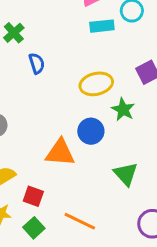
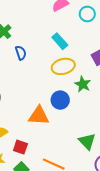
cyan rectangle: (102, 26) -> (60, 41), moved, turned 56
green triangle: (126, 174) -> (87, 141), moved

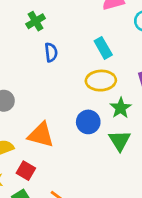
orange triangle: (39, 116) -> (41, 135), moved
green triangle: (87, 141) -> (120, 141), moved

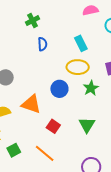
blue circle: (88, 122) -> (59, 89), moved
green triangle: (120, 141) -> (87, 125), moved
red square: (26, 171) -> (53, 126), moved

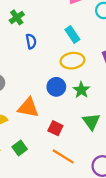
green star: (91, 88) -> (81, 90), moved
green square: (14, 150) -> (20, 148), moved
orange line: (45, 153) -> (63, 156), moved

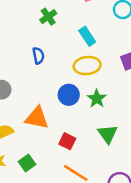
green cross: (17, 17) -> (48, 17), moved
blue semicircle: (31, 41) -> (38, 56), moved

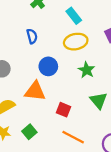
blue circle: (69, 95) -> (48, 66), moved

